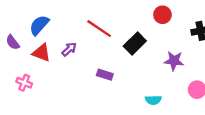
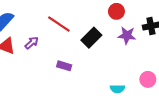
purple star: (174, 61) -> (127, 35), moved
cyan semicircle: (153, 100) -> (117, 89), moved

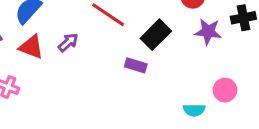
purple rectangle: (64, 66) -> (136, 65), moved
pink circle: (148, 79) -> (225, 90), moved

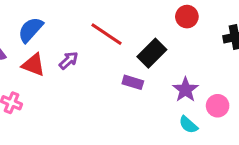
purple star: (208, 32) -> (185, 90), moved, turned 30
cyan semicircle: (194, 110) -> (188, 125), turned 42

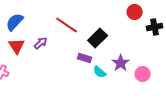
red circle: (187, 17) -> (135, 12), moved
red triangle: (33, 65) -> (17, 46), turned 36
cyan semicircle: (188, 125) -> (100, 72), moved

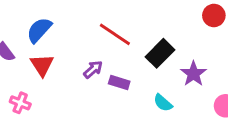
purple arrow: (41, 43) -> (93, 69), moved
purple rectangle: (85, 58) -> (119, 82), moved
purple star: (121, 63) -> (193, 74), moved

